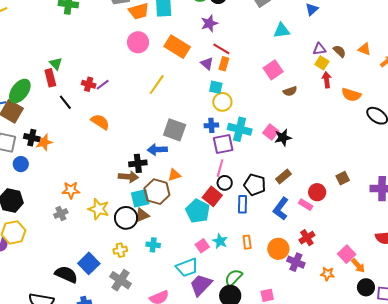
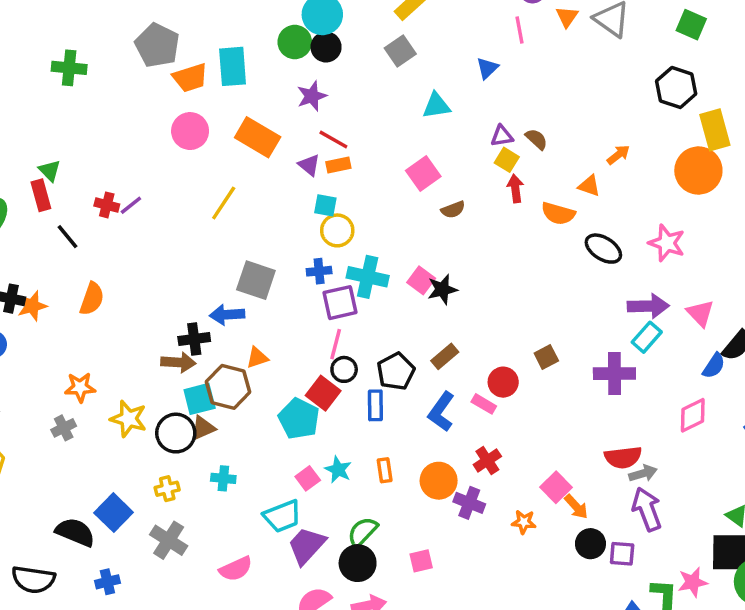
orange triangle: (364, 49) -> (589, 186), moved
orange rectangle: (224, 64) -> (338, 165), turned 64
orange semicircle: (100, 122) -> (92, 299), moved, turned 78
black pentagon: (255, 185) -> (396, 371), turned 30

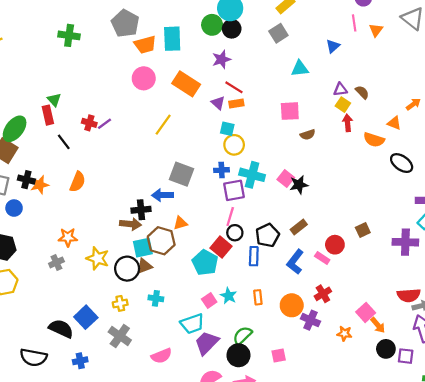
orange triangle: (567, 17) -> (376, 30), moved
pink square: (423, 174) -> (290, 111), turned 30

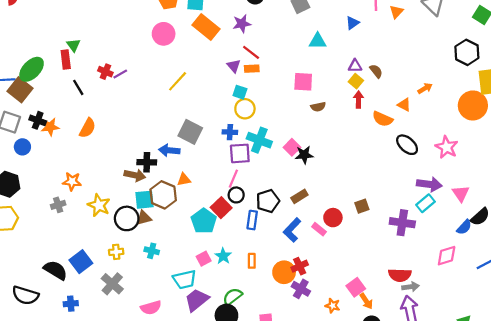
orange rectangle: (186, 84) -> (206, 27), moved
red cross: (323, 294) -> (300, 266), moved

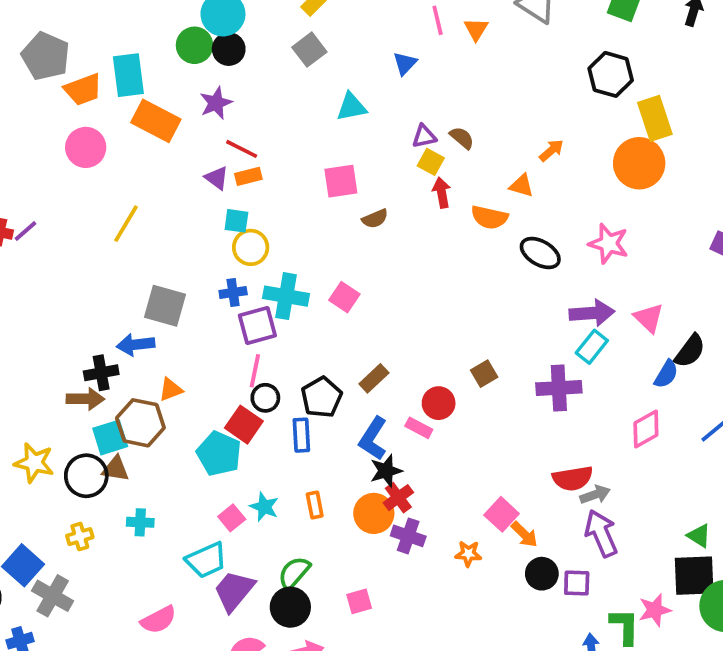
black star: (304, 155) -> (386, 471), moved
brown triangle: (144, 218) -> (116, 469), turned 35
gray cross: (112, 284) -> (53, 596), moved

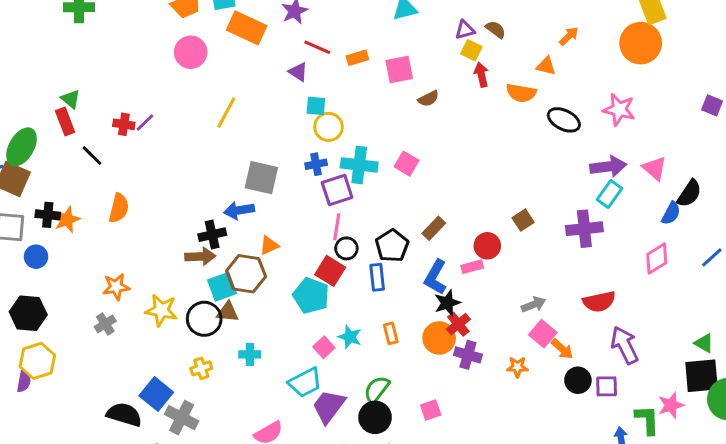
orange rectangle: (248, 176) -> (357, 58), moved
pink rectangle: (419, 428) -> (472, 267), turned -40
gray arrow: (595, 495) -> (534, 304), moved

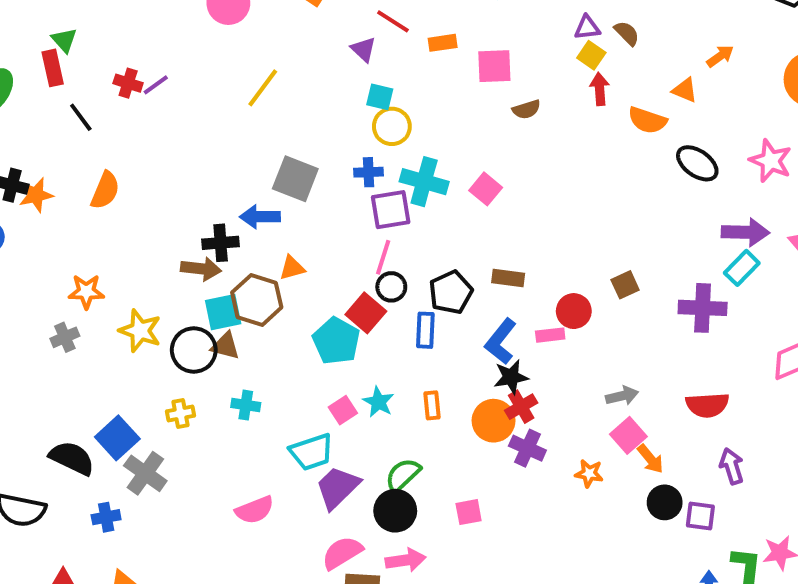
brown rectangle: (434, 228) -> (508, 278), turned 45
purple arrow: (625, 345) -> (732, 466), size x0.7

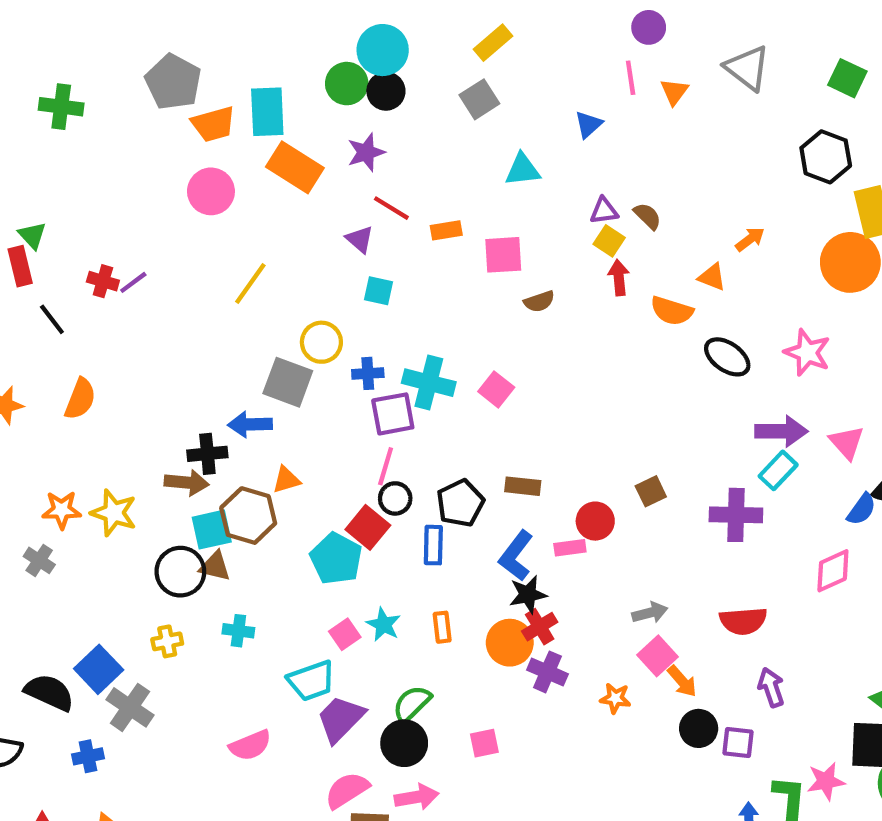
yellow circle: (392, 126) -> (321, 342), moved
yellow star: (140, 331) -> (114, 513), moved
gray cross: (65, 337) -> (39, 560), turned -32

